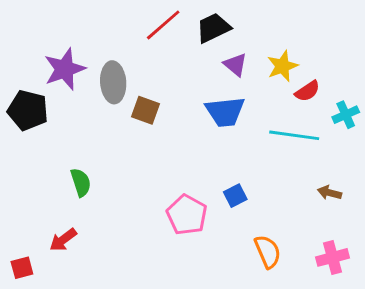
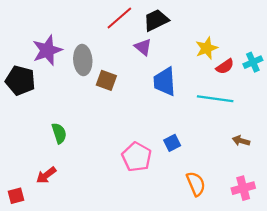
purple triangle: (235, 65) -> (143, 47), moved
blue trapezoid: (225, 112) -> (165, 82), turned 92
cyan cross: (346, 115) -> (253, 62), moved

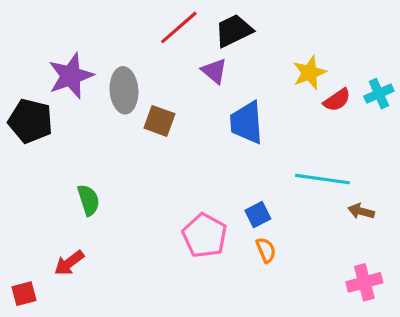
cyan line: (215, 99) -> (322, 179), moved
orange semicircle: (196, 184) -> (266, 250), moved, size x0.7

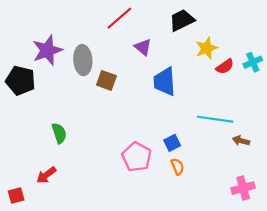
black trapezoid: (234, 31) -> (182, 20), moved

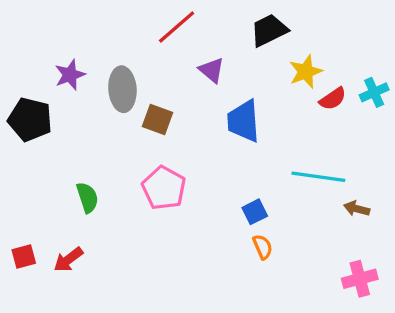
purple star: (47, 50) -> (70, 75), size x0.7
pink pentagon: (137, 157) -> (164, 188), moved
red square: (16, 196) -> (24, 256), moved

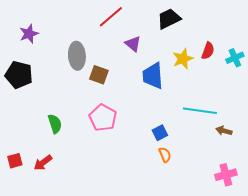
yellow star: (306, 72) -> (183, 59), moved
purple star: (70, 75) -> (29, 34), moved
red semicircle: (333, 99) -> (208, 51), moved, turned -36

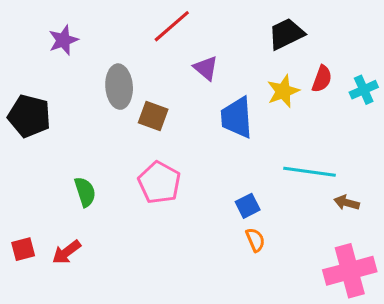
black trapezoid: (169, 19) -> (286, 34), moved
purple star: (29, 34) -> (63, 40), moved
pink cross: (226, 175) -> (350, 271), size x1.5

